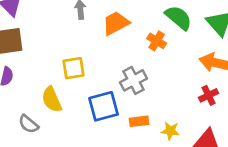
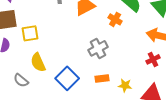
yellow square: (73, 68) -> (30, 33), moved
blue square: (103, 106) -> (67, 78), moved, turned -30

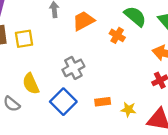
yellow square: (30, 33) -> (24, 39), moved
gray cross: (98, 48) -> (73, 68), moved

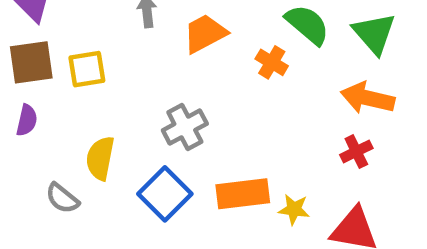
yellow semicircle: (31, 84) -> (100, 158), turned 35
orange rectangle: (103, 102) -> (243, 194), size x1.6

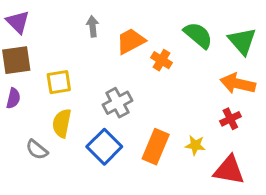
orange cross: (272, 62) -> (161, 60), moved
yellow square: (87, 69) -> (59, 82), moved
orange rectangle: (243, 194) -> (156, 147), turned -60
yellow star: (294, 209) -> (195, 145), moved

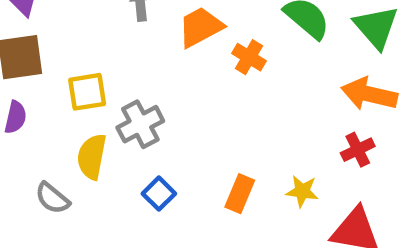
gray cross: (117, 103) -> (140, 124), moved
blue square: (104, 147) -> (159, 194), size x0.6
orange rectangle: (156, 147) -> (240, 194), size x0.7

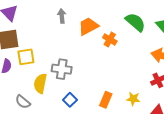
yellow square: (87, 92) -> (26, 57), moved
gray cross: (140, 124) -> (62, 69), turned 36

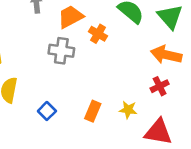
gray cross: (62, 69) -> (61, 51), moved

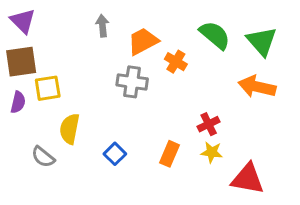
red cross: (160, 86) -> (209, 124), moved

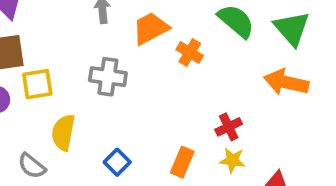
gray cross: (132, 82) -> (108, 77), moved

